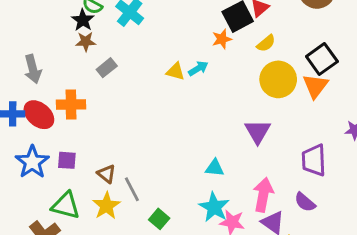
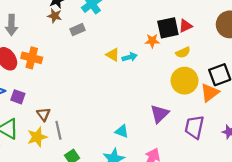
gray rectangle: (107, 68) -> (77, 30), moved
purple trapezoid: (314, 160) -> (194, 127), moved

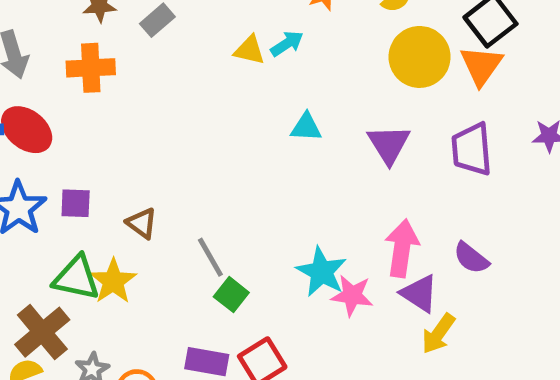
orange cross: (32, 58) -> (91, 68), moved
gray line: (58, 130) -> (210, 257), moved
cyan triangle: (122, 131) -> (306, 127), moved
yellow star: (37, 137) -> (113, 281), moved

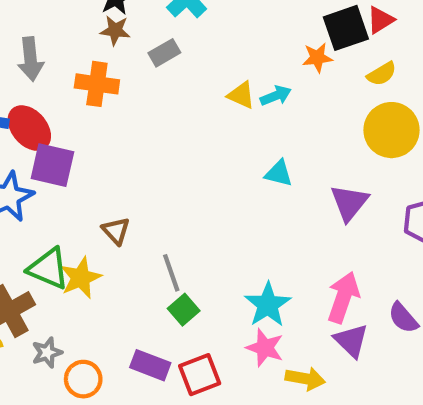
purple square: (76, 203) -> (52, 165), moved, size x1.5
pink star: (352, 295) -> (265, 348), moved
yellow arrow: (438, 334) -> (305, 379), moved, turned -126

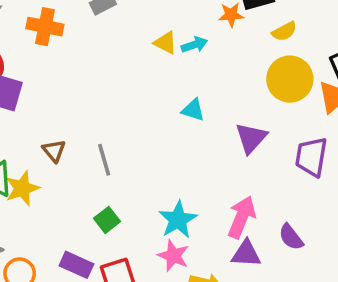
gray line: (171, 273) -> (104, 160), moved
purple triangle: (351, 341) -> (246, 254), turned -44

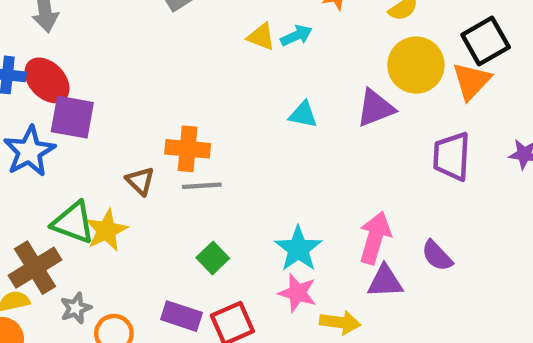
orange cross: (45, 27) -> (188, 149), moved
purple triangle: (251, 138) -> (375, 108), moved, turned 32
gray line: (104, 160) -> (202, 186), turned -72

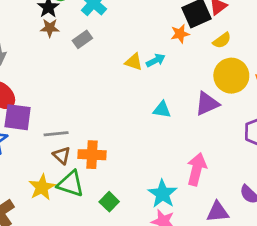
orange cross: (188, 149) -> (92, 155), moved
gray line: (202, 186) -> (56, 134), moved
green triangle: (73, 223) -> (71, 184), moved
pink arrow: (375, 238) -> (197, 169), moved

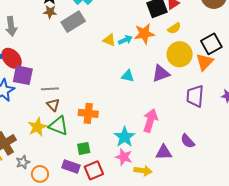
orange star: (180, 34) -> (144, 34), moved, size x1.5
gray rectangle: (82, 39) -> (73, 22), size x1.6
orange cross: (92, 155) -> (88, 113), moved
green square: (109, 202) -> (84, 148), moved, turned 32

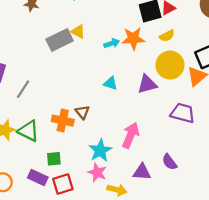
gray rectangle: (73, 22) -> (60, 40), moved
yellow triangle: (109, 40) -> (78, 32), moved
gray line: (50, 89) -> (23, 89), turned -60
purple trapezoid: (195, 96) -> (183, 113), turned 95
brown triangle: (53, 105) -> (82, 112), moved

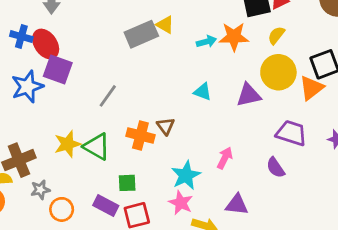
yellow semicircle: (167, 36) -> (276, 35), turned 152
gray line: (23, 89) -> (108, 96), moved
pink arrow: (131, 135) -> (225, 158), size x0.7
purple semicircle: (169, 162) -> (276, 168), moved

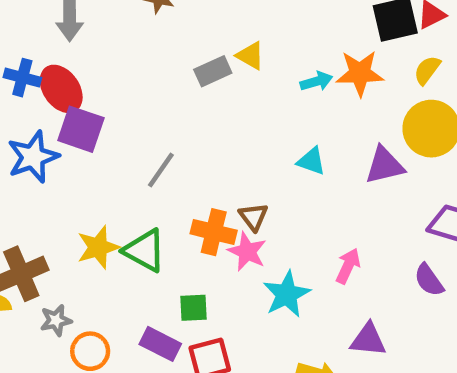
gray rectangle: (141, 34) -> (213, 71), size x0.7
pink star: (181, 203) -> (247, 252), moved

